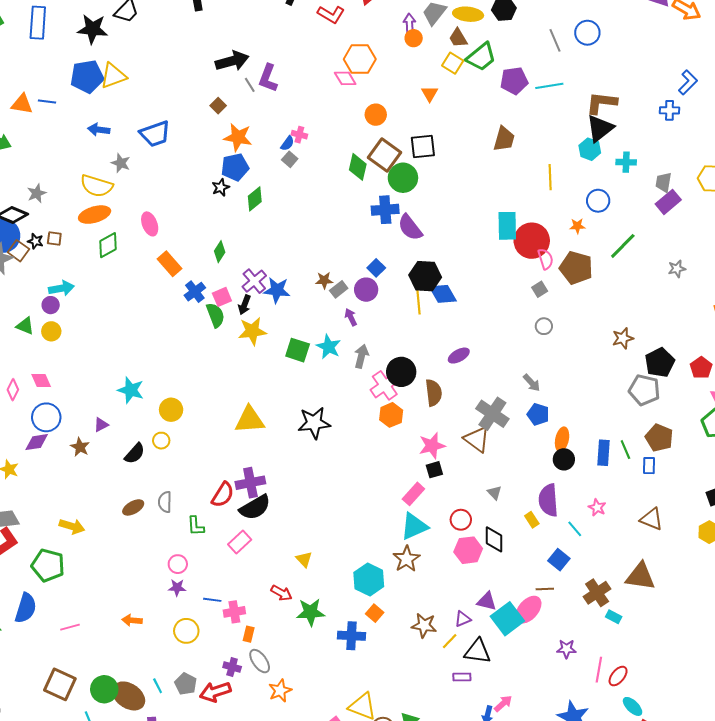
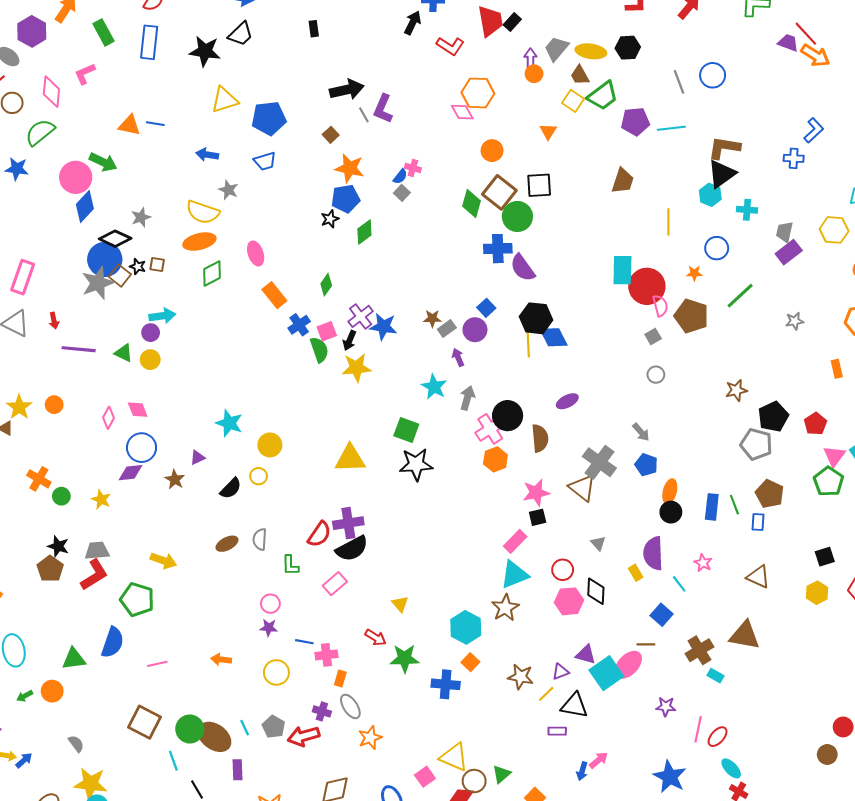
blue pentagon: (87, 77) -> (269, 118), moved
blue trapezoid: (155, 134) -> (265, 161), size x0.7
green square: (298, 350) -> (406, 430), moved

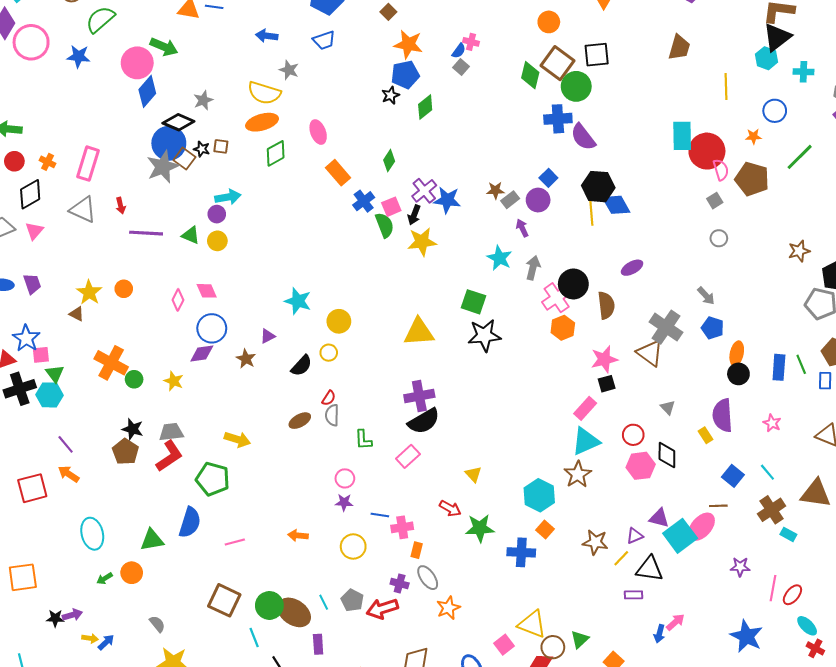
orange cross: (39, 479) -> (111, 363), size x1.4
red semicircle: (319, 534) -> (329, 398), moved, size x0.6
cyan line: (679, 584) -> (767, 472), moved

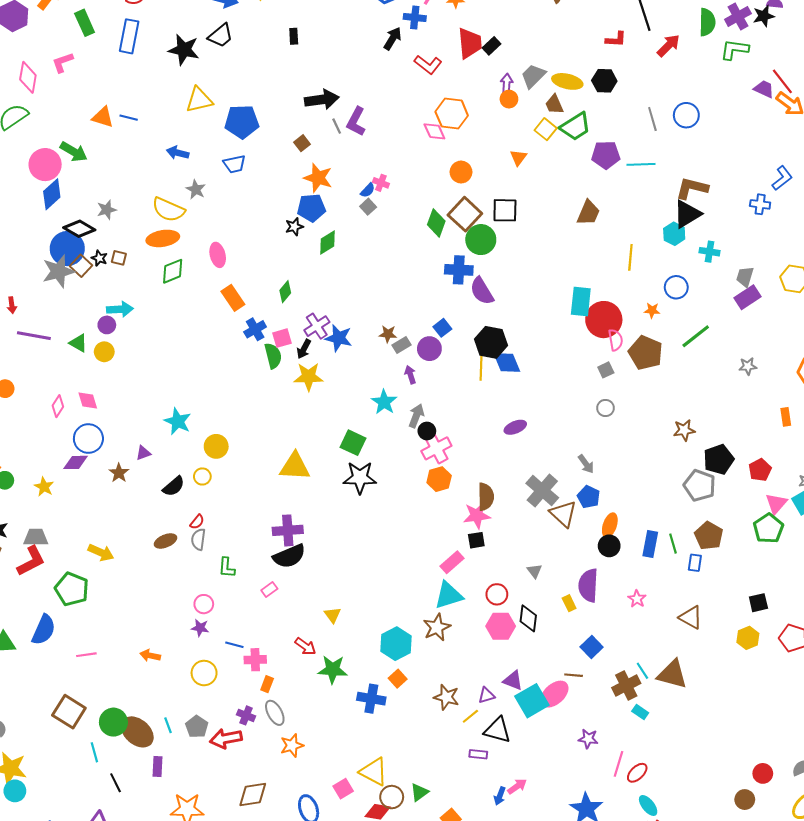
black circle: (573, 284) -> (427, 431), moved, size x0.6
brown semicircle: (606, 305) -> (486, 497), moved
brown triangle: (650, 353) -> (563, 514), moved
pink rectangle: (408, 456) -> (269, 589), size x0.7
cyan line: (767, 472) -> (642, 671), moved

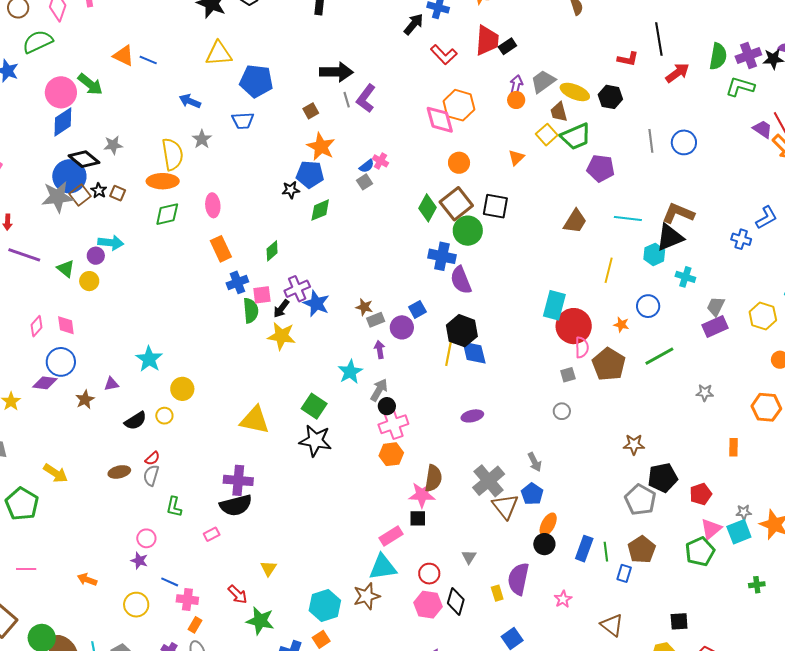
pink diamond: (434, 131) -> (440, 120), size x1.4
cyan line: (641, 164) -> (628, 218), moved
yellow semicircle: (168, 210) -> (172, 154), turned -132

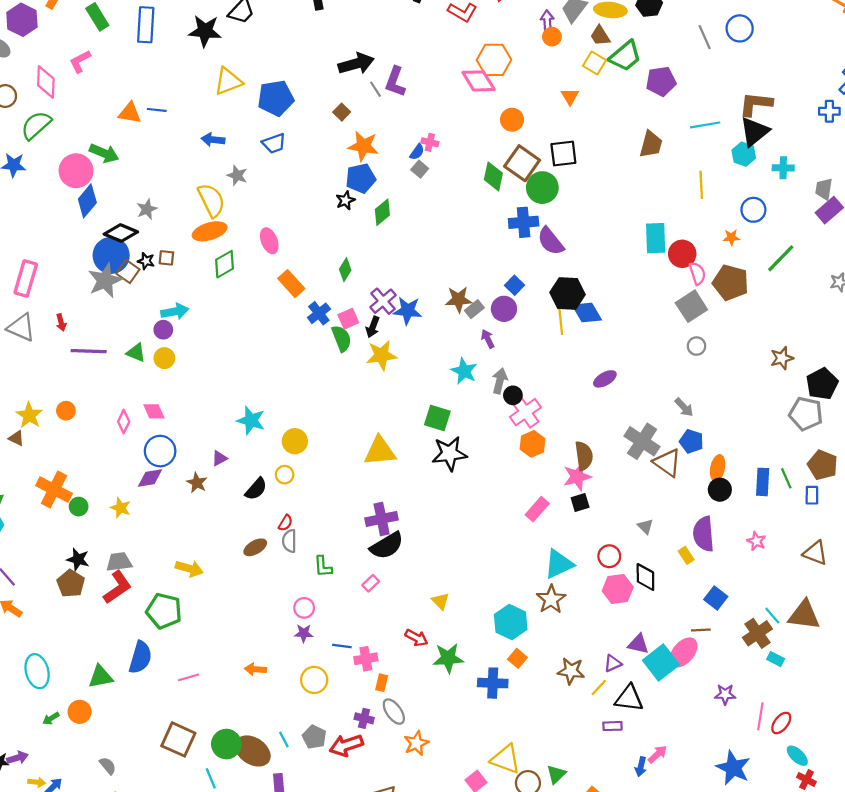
brown star: (364, 307) -> (459, 299), size x1.4
red circle: (574, 326) -> (682, 254), size x0.7
gray square: (568, 375) -> (691, 306), size x1.8
pink rectangle: (391, 536) -> (537, 509), moved

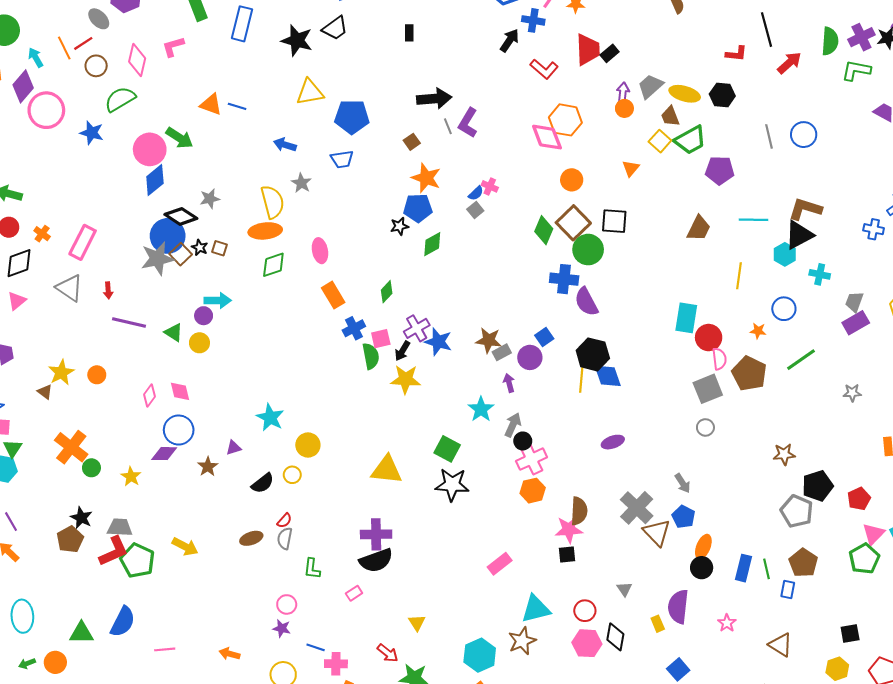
pink rectangle: (537, 509) -> (500, 564), moved
green pentagon: (164, 611) -> (137, 561), moved

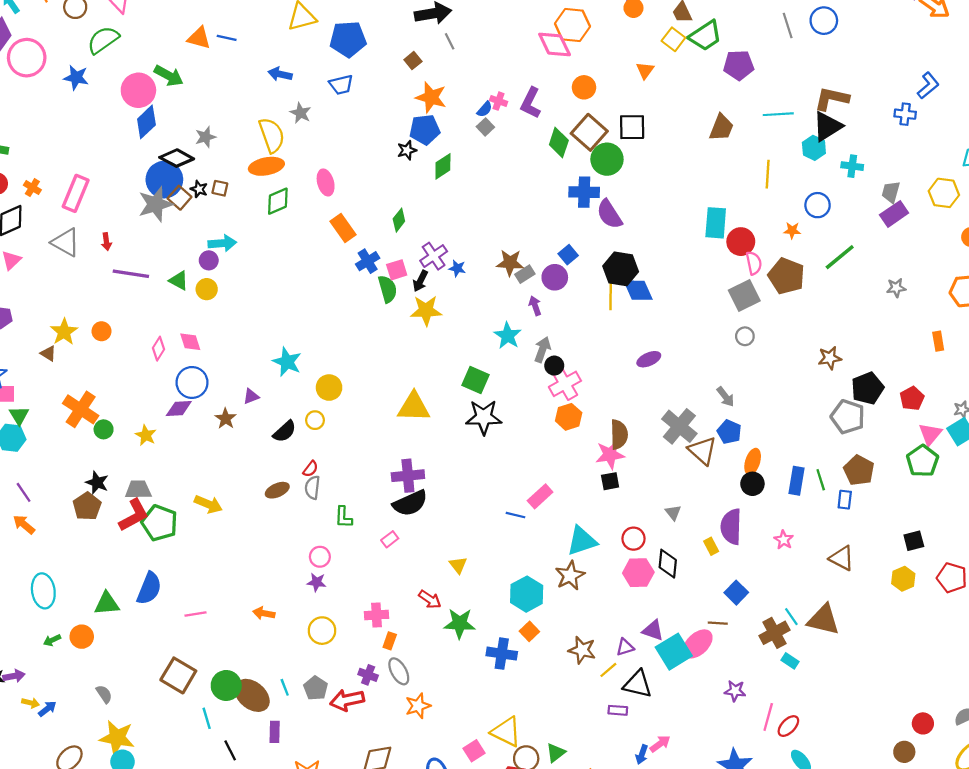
purple L-shape: (468, 123) -> (531, 103), moved
blue star: (438, 342) -> (457, 268), size x0.6
blue line: (316, 647) -> (516, 515), moved

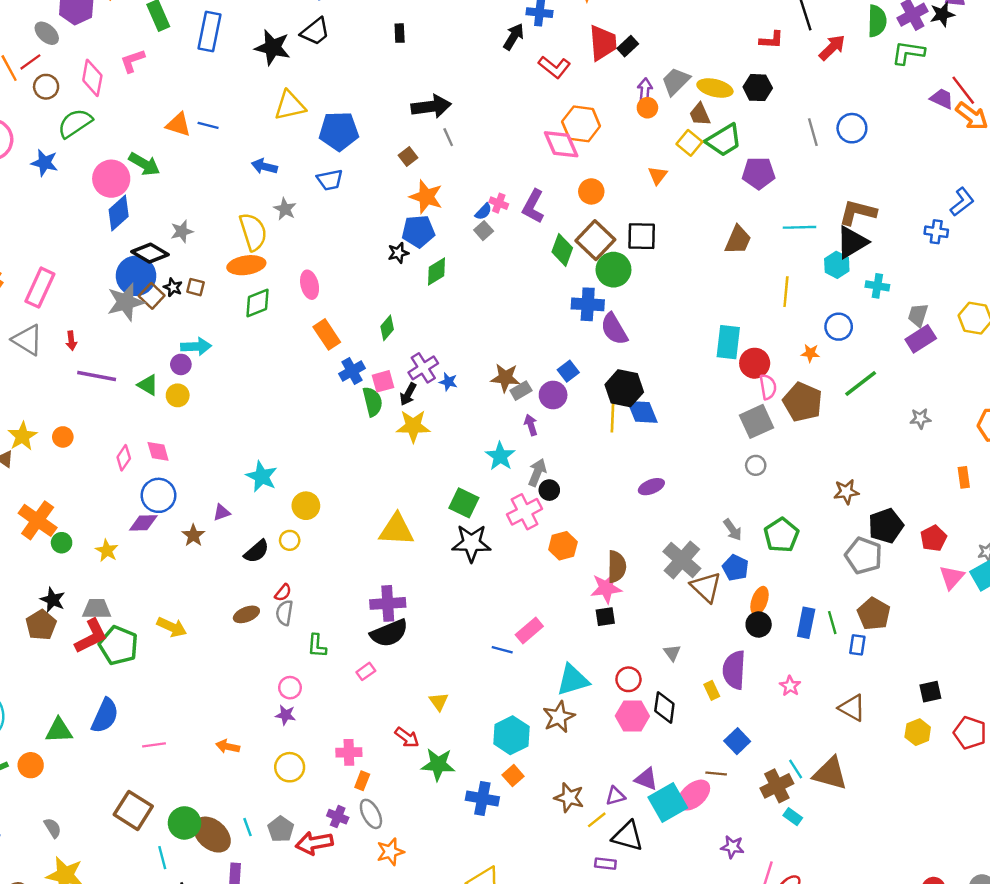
pink cross: (565, 384) -> (525, 512), moved
green pentagon: (922, 461) -> (781, 535), moved

